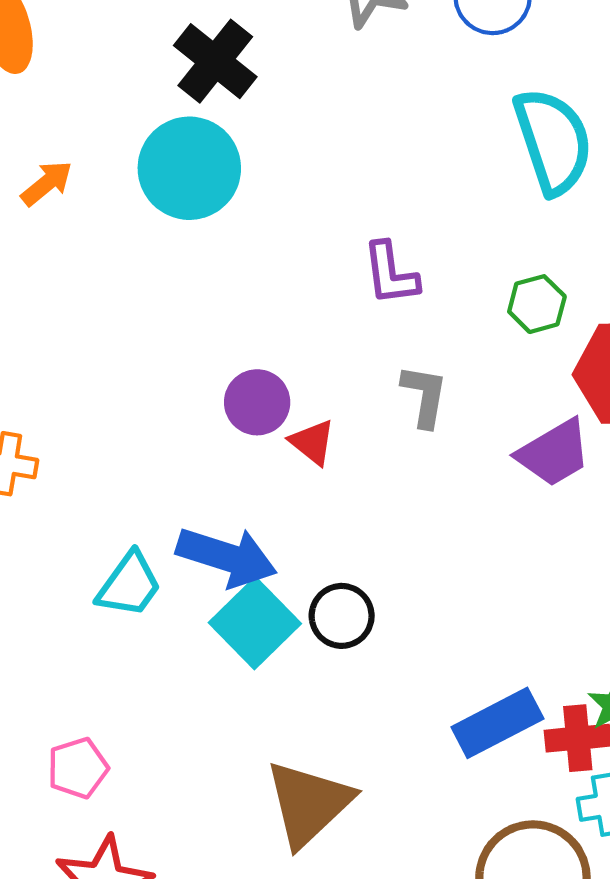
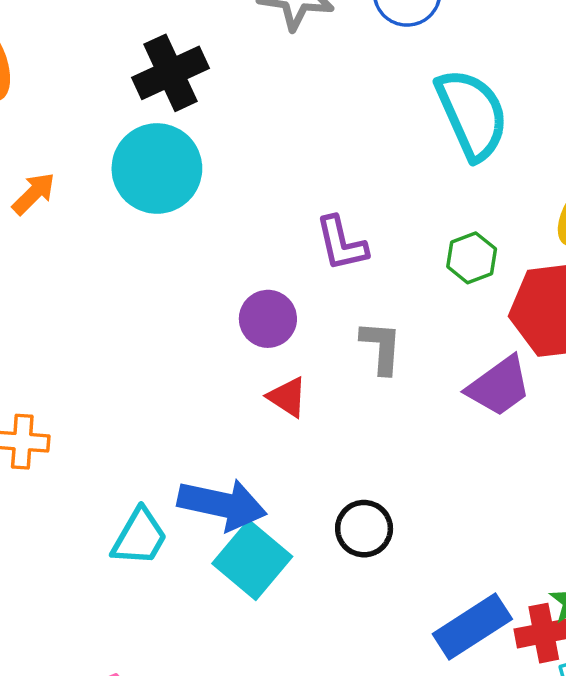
black cross: (215, 61) -> (171, 73), turned 32
purple circle: (257, 402) -> (268, 319), moved
black circle: (342, 616) -> (364, 529), moved

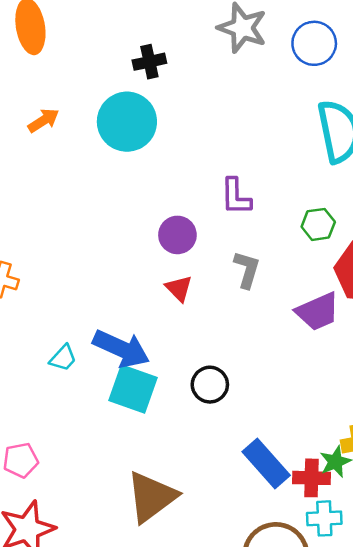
black cross: (171, 73) -> (149, 62), size x0.7
cyan trapezoid: (139, 537) -> (63, 358), size x0.7
cyan square: (252, 560) -> (133, 389), turned -33
blue rectangle: (472, 627) -> (266, 463), turned 69

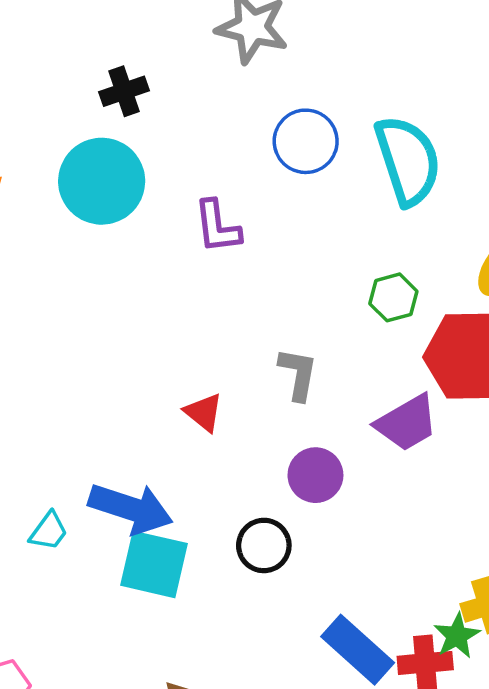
blue circle: (314, 43) -> (306, 141), moved
purple L-shape: (236, 197) -> (217, 227), moved
purple circle: (177, 235) -> (315, 475), moved

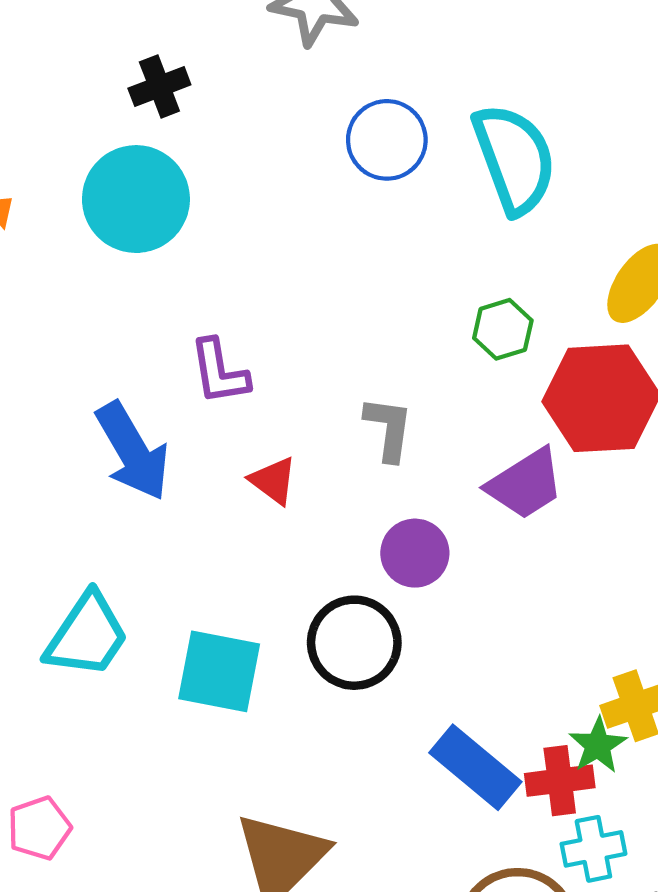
purple L-shape: (217, 227) -> (219, 372), moved
blue arrow: (131, 508) -> (133, 451), moved, turned 44
cyan trapezoid: (49, 531) -> (87, 635), size x1.8
black circle: (264, 545) -> (354, 643), size x1.4

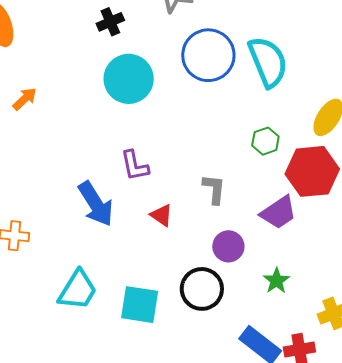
black cross: (159, 86) -> (110, 22), moved
blue circle: (387, 140) -> (208, 55), size x1.4
cyan circle: (136, 199) -> (129, 79), moved
green star: (598, 745) -> (276, 281), moved

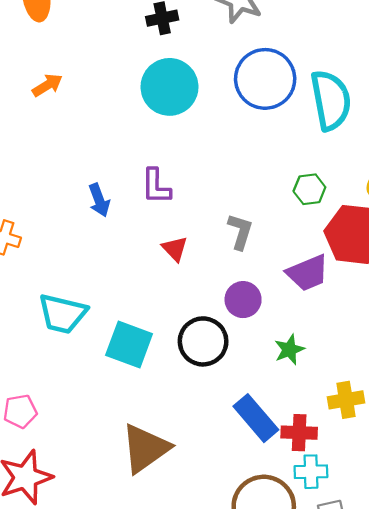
blue arrow: (96, 204) -> (99, 200), moved, size x0.6
cyan trapezoid: (78, 290) -> (63, 314), turned 60

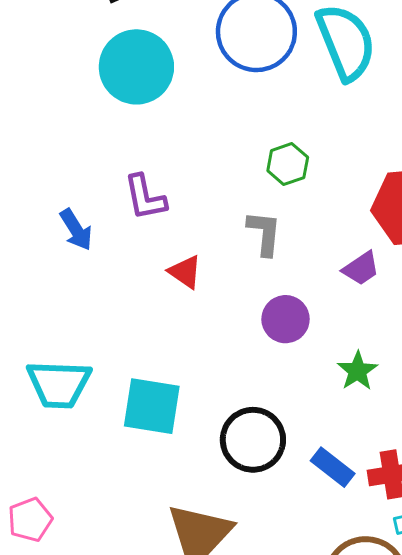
green hexagon: (309, 189) -> (288, 164), moved
purple trapezoid: (308, 273) -> (361, 268), size x0.7
black circle: (203, 341) -> (253, 440), moved
blue rectangle: (256, 418) -> (333, 467), size x0.7

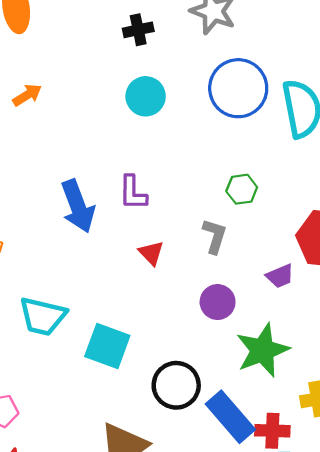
cyan circle: (136, 67) -> (146, 96), size x0.7
blue arrow: (76, 230) -> (78, 206), size x1.6
green star: (358, 371) -> (263, 350), size x1.8
blue rectangle: (333, 467) -> (230, 417), size x1.6

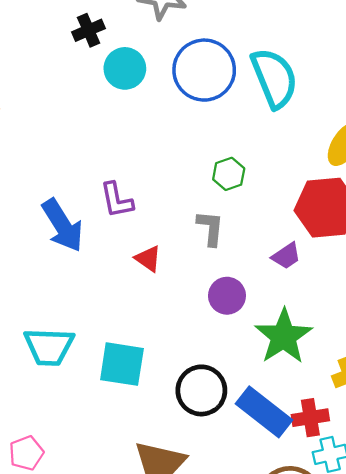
cyan circle: (146, 96) -> (125, 68), moved

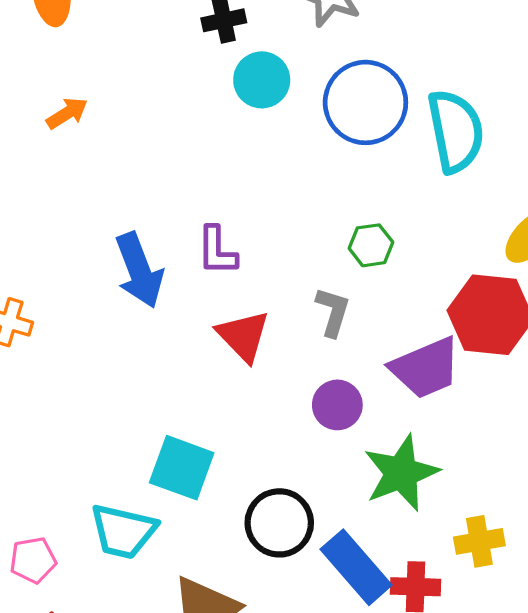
purple trapezoid: (286, 256) -> (426, 368), size x1.8
red triangle: (148, 259) -> (243, 336), size x1.5
cyan trapezoid: (49, 347) -> (123, 531), moved

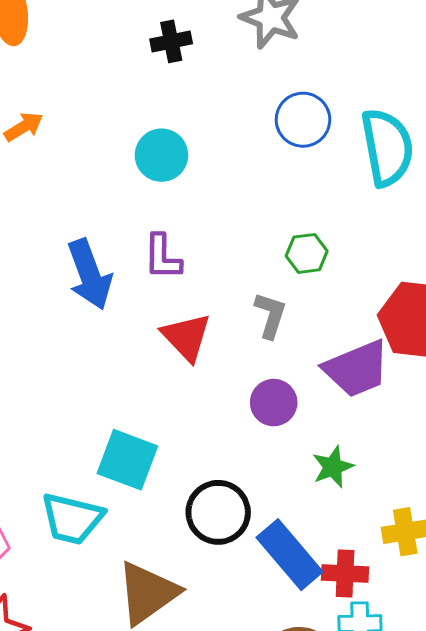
cyan circle: (262, 80) -> (161, 155), moved
blue circle: (365, 102) -> (303, 120), size x0.7
green star: (401, 473) -> (333, 467), size x0.6

